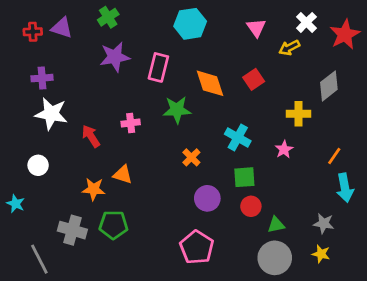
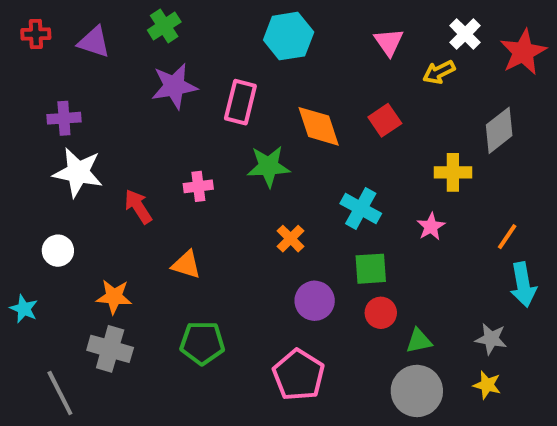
red cross: (33, 32) -> (36, 34), moved
orange star: (94, 189) -> (114, 297), moved
green pentagon: (113, 225) -> (202, 343), moved

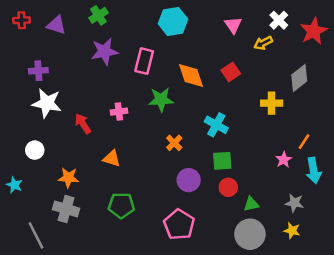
pink star: (431, 227) -> (284, 160), moved

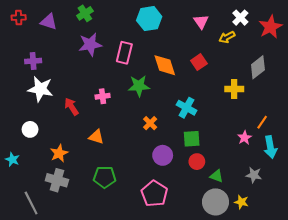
orange star: (68, 178) -> (59, 153), turned -30
green triangle: (251, 204) -> (217, 176), turned 32
yellow star: (292, 231) -> (241, 202), moved

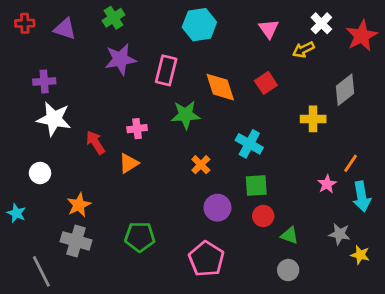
orange triangle: (96, 137) -> (129, 163), moved, turned -49
gray circle: (215, 202) -> (288, 270), size x0.6
yellow star: (241, 202) -> (360, 255), moved

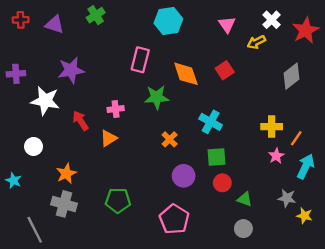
purple star: (120, 59) -> (71, 70), moved
purple cross: (44, 81) -> (16, 74), moved
yellow cross: (313, 119) -> (272, 127), moved
cyan arrow: (362, 197) -> (306, 166), turned -145

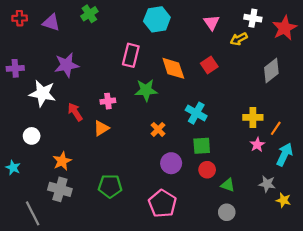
white cross: (272, 20) -> (253, 18), turned -35

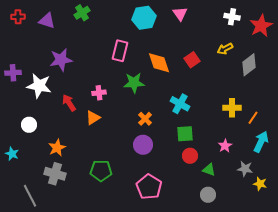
pink triangle: (211, 23) -> (180, 14), moved
yellow arrow: (239, 39) -> (225, 49), moved
purple cross: (15, 68) -> (13, 73), moved
pink star: (257, 145) -> (225, 146), moved
purple circle: (171, 163) -> (143, 145), moved

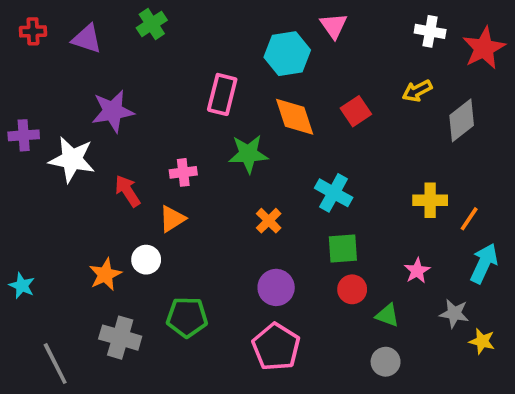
cyan hexagon: (144, 18) -> (287, 54), moved
white circle: (29, 125) -> (146, 260), moved
purple circle: (143, 145) -> (276, 287), moved
gray cross: (55, 174) -> (120, 338), moved

